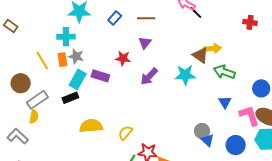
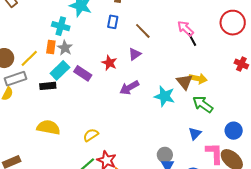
blue rectangle: (115, 18) -> (113, 22), turned -48
brown line: (146, 18) -> (143, 31), turned 30
yellow line: (42, 61) -> (29, 58), moved, turned 60
yellow semicircle: (91, 126) -> (48, 127), moved

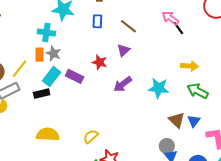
brown triangle: (185, 82) -> (177, 120), moved

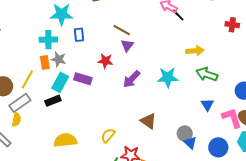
blue rectangle: (97, 21) -> (79, 35), moved
brown line: (128, 26) -> (122, 30), moved
brown triangle: (177, 120) -> (148, 121), moved

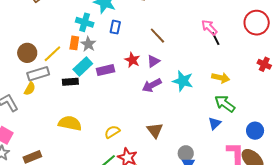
purple triangle: (127, 45) -> (153, 61), moved
cyan star: (168, 77) -> (183, 81), moved
purple rectangle: (83, 79) -> (106, 70), turned -48
blue triangle: (207, 105) -> (215, 123), moved

